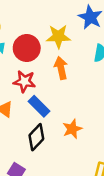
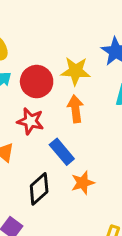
blue rectangle: (39, 106) -> (62, 152), moved

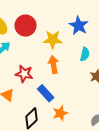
red circle: (37, 82) -> (26, 26), moved

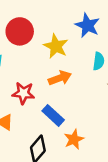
yellow star: (53, 40) -> (56, 46), turned 30
orange arrow: (54, 65) -> (60, 78), turned 84

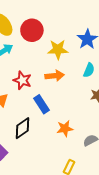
yellow star: (56, 46) -> (58, 49), turned 30
orange star: (74, 139) -> (65, 129), moved

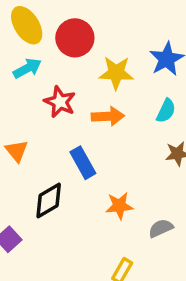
red star: (22, 80) -> (60, 102), moved

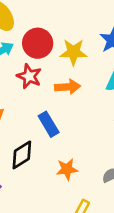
red circle: (75, 38) -> (38, 43), moved
orange star: (119, 206) -> (67, 169), moved

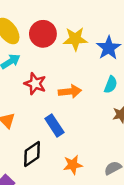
red circle: (38, 43) -> (43, 34), moved
yellow star: (73, 52) -> (75, 39), moved

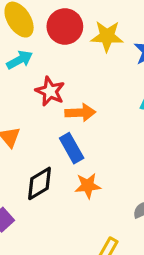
orange arrow: (70, 91) -> (80, 113), moved
orange star: (73, 165) -> (88, 186), moved

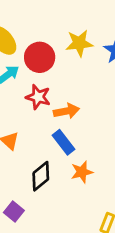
red circle: (65, 26) -> (40, 57), moved

